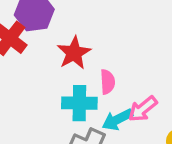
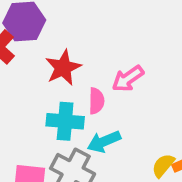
pink arrow: (143, 109) -> (128, 79), moved

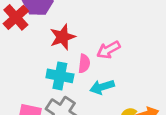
cyan arrow: (104, 142) -> (102, 87), moved

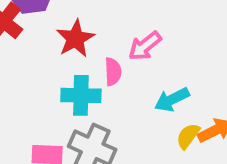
cyan arrow: (102, 87) -> (172, 100), moved

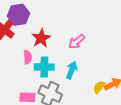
pink semicircle: (113, 72) -> (28, 57), moved
cyan arrow: (172, 100) -> (72, 70), moved, turned 138

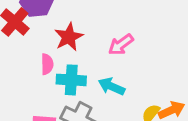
cyan arrow: (72, 70) -> (112, 86), turned -90

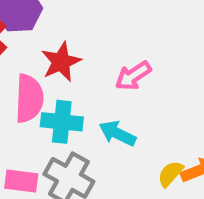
pink semicircle: (47, 64) -> (29, 98), size x1.6

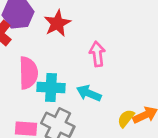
red star: (61, 62) -> (57, 23), moved
pink arrow: (133, 76) -> (97, 54), turned 120

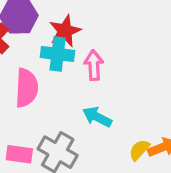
pink arrow: (97, 54) -> (94, 65), moved
cyan cross: (51, 87) -> (58, 54), moved

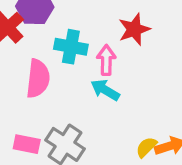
red star: (65, 31) -> (134, 29), moved
cyan arrow: (97, 117) -> (105, 90), moved

